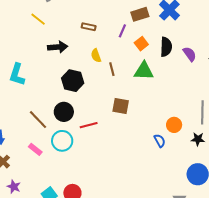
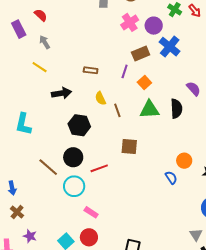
black semicircle: (166, 47) -> (176, 109), moved
pink rectangle: (35, 149) -> (91, 212), moved

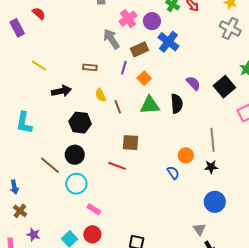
gray arrow: (45, 42) -> (111, 39), moved, size x1.5
red line: (99, 168) -> (117, 166), moved, turned 42

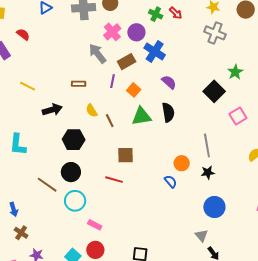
purple semicircle: (193, 83) -> (169, 82), moved

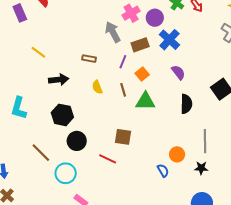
black semicircle: (168, 112) -> (186, 104), moved
brown line: (110, 121) -> (123, 90), moved
black hexagon: (74, 140) -> (62, 115), moved
black circle: (71, 172) -> (77, 141), moved

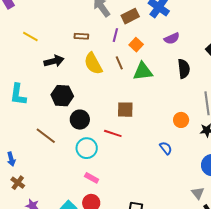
purple semicircle: (178, 72) -> (172, 38), turned 112
yellow semicircle: (97, 87) -> (93, 64), size x1.6
blue semicircle: (163, 171) -> (166, 148), moved
cyan circle: (66, 173) -> (87, 148), moved

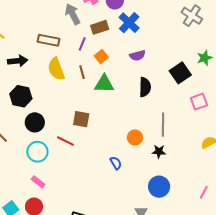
brown rectangle: (81, 36) -> (48, 40), size x1.5

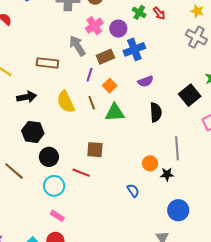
blue cross: (129, 23) -> (134, 49), turned 30
brown rectangle: (48, 40) -> (47, 63), moved
black star: (159, 151) -> (167, 174), moved

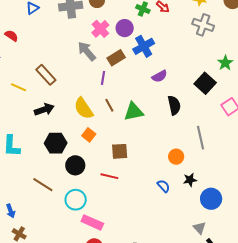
brown rectangle: (47, 63) -> (46, 75), moved, turned 50
orange square: (110, 86) -> (89, 135), moved
black star: (167, 174) -> (190, 180), moved
cyan circle: (54, 186) -> (76, 200), moved
pink rectangle: (57, 216) -> (92, 222), size x1.5

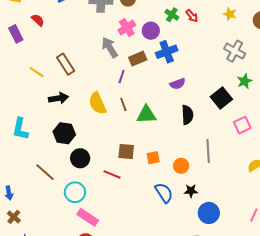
gray cross: (203, 25) -> (235, 51), moved
orange square: (89, 135) -> (153, 158), moved, turned 32
blue semicircle: (164, 186) -> (164, 193), size x1.5

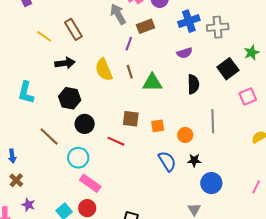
gray cross: (235, 51) -> (218, 27), moved, turned -35
blue cross: (167, 52) -> (189, 21), moved

